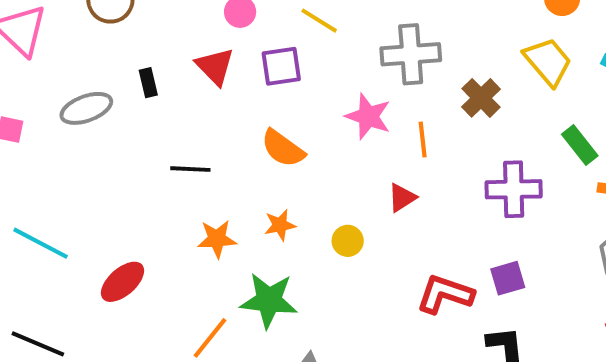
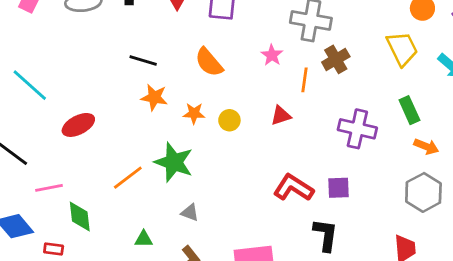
brown cross: (481, 98) -> (336, 59), moved
pink star: (368, 116) -> (272, 55), size x0.7
orange star: (217, 239) -> (154, 97), moved
yellow circle: (348, 241) -> (229, 120), moved

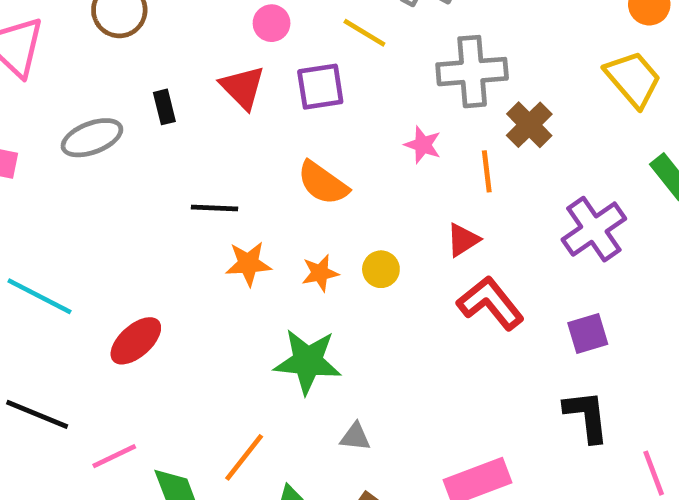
purple cross: (357, 129) -> (594, 229), turned -33
orange line: (128, 178) -> (244, 457), moved
red L-shape: (293, 188) -> (490, 303), moved, turned 33

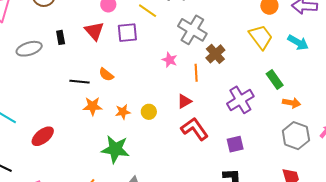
gray cross: (472, 72) -> (192, 30), turned 32
orange semicircle: (323, 183) -> (106, 75), moved, size x0.7

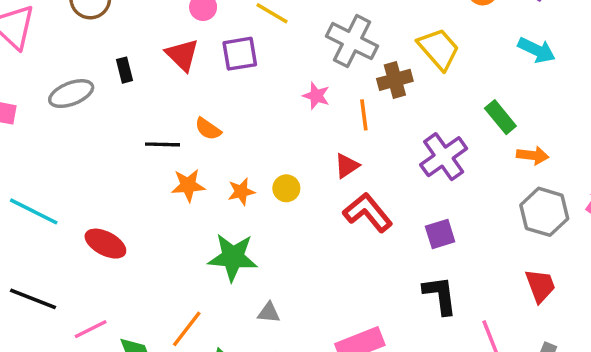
yellow trapezoid: (261, 37) -> (439, 49), moved
brown cross: (215, 54) -> (395, 80), turned 30
red ellipse: (43, 136) -> (105, 244), turned 70

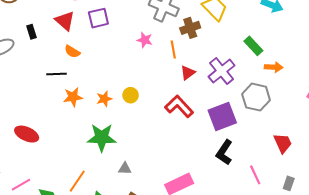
orange semicircle: (208, 129) -> (72, 52), moved
red triangle: (347, 166) -> (188, 73), moved
gray hexagon: (544, 212) -> (256, 97), moved
purple square: (440, 234) -> (222, 116), size x1.6
black L-shape: (440, 295) -> (224, 152), turned -135

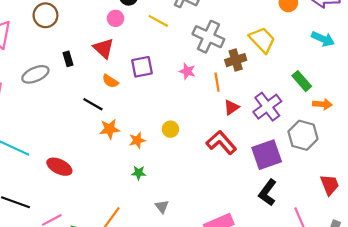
purple square: (98, 18) -> (142, 67), moved
black line: (56, 74) -> (93, 104), turned 30
orange star: (104, 99) -> (137, 140), moved
green star: (102, 137) -> (139, 173), size x0.5
gray triangle: (125, 169) -> (162, 206), turned 48

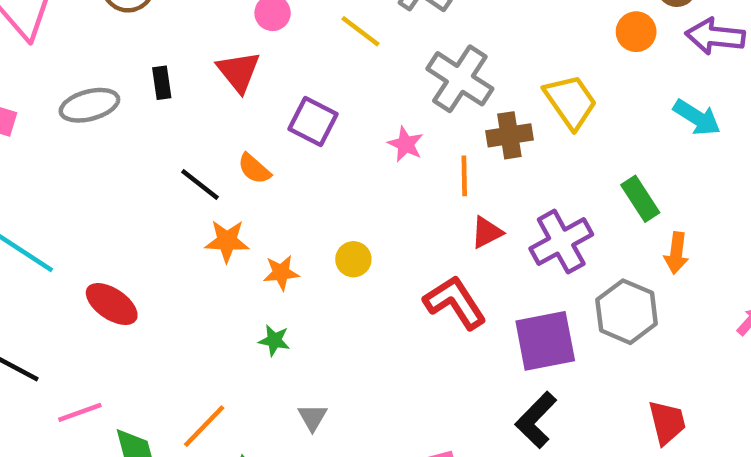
purple square: (142, 67) -> (313, 121), turned 30
orange semicircle: (110, 81) -> (254, 169), moved
orange arrow: (322, 104) -> (676, 253), turned 84

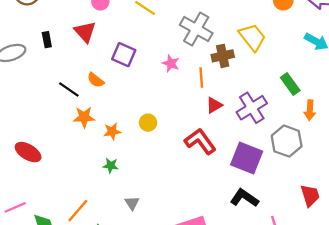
purple square: (545, 341) -> (247, 158), turned 36
black L-shape: (536, 420) -> (244, 198), turned 84

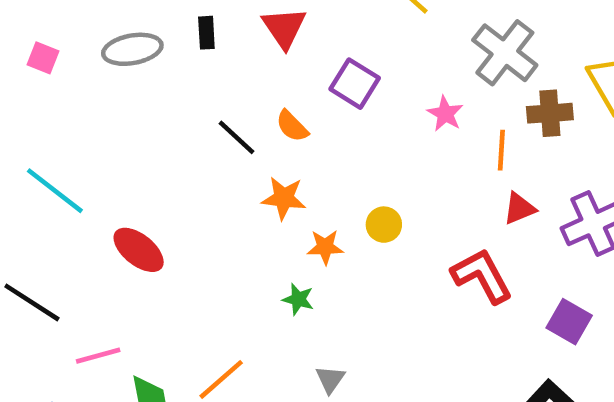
orange star: (84, 117) -> (284, 198), moved
orange star: (112, 131) -> (325, 247), moved
purple square: (247, 158) -> (569, 322), size x0.7

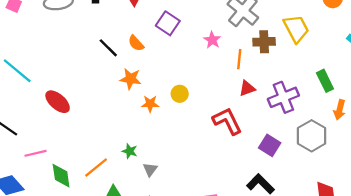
green star: (298, 299) -> (130, 151), moved

